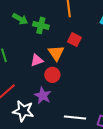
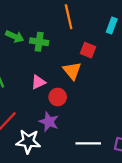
red square: (74, 40) -> (88, 50), moved
orange triangle: (56, 53) -> (72, 71), moved

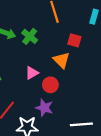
green cross: (39, 42) -> (30, 36), turned 35

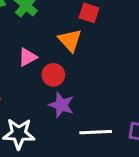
purple star: (44, 108) -> (61, 105), moved

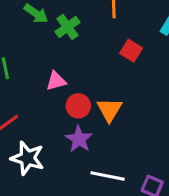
orange triangle: (70, 40) -> (109, 110), moved

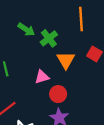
orange triangle: (109, 110) -> (66, 60), moved

